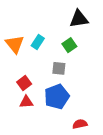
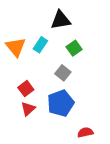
black triangle: (79, 19) -> (61, 20), moved
gray square: (59, 68) -> (63, 73), turned 32
red triangle: (26, 102) -> (28, 109), turned -40

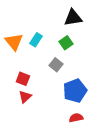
black triangle: (61, 20) -> (73, 18), moved
red square: (26, 89) -> (23, 79), turned -32
blue pentagon: (61, 103) -> (75, 91), moved

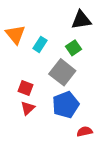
orange triangle: (14, 42) -> (15, 34), moved
gray square: (56, 65) -> (62, 72), size x1.6
blue pentagon: (75, 91) -> (66, 105), moved

